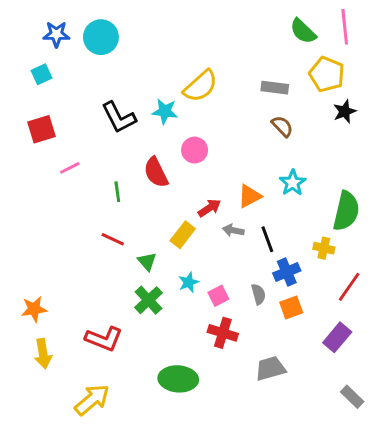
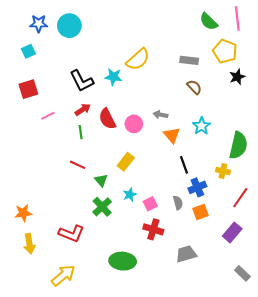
pink circle: (195, 150) -> (134, 124), moved
orange triangle: (250, 196) -> (172, 135), turned -42
red arrow: (209, 208) -> (83, 110), moved
gray arrow: (233, 230) -> (160, 115), moved

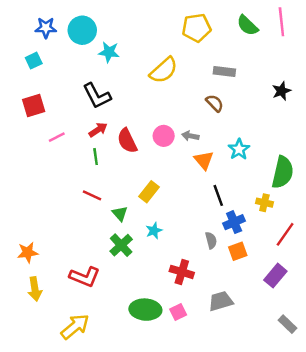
yellow pentagon: (225, 51) -> (196, 28), moved, turned -30
cyan star: (113, 77) -> (109, 52), moved
brown semicircle: (194, 87) -> (215, 103), moved
pink circle: (134, 124) -> (164, 136), moved
pink square: (150, 204) -> (178, 312), moved

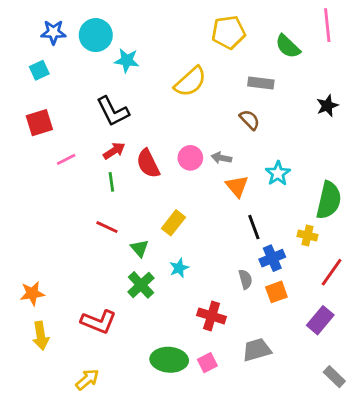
green semicircle: (247, 25) -> (288, 46), moved
yellow arrow: (75, 327) -> (87, 380), size x0.7

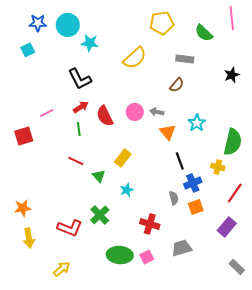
brown semicircle: (250, 120) -> (177, 85), turned 84
red square: (39, 123) -> (24, 136), moved
green cross: (141, 285) -> (100, 215), moved

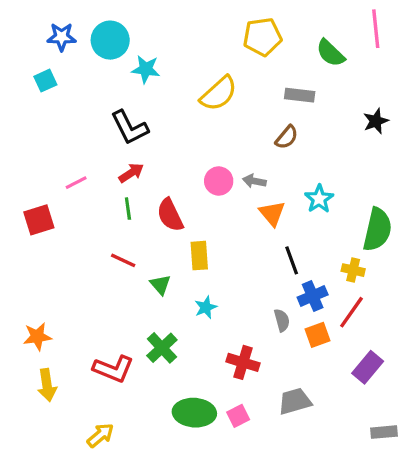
red semicircle: (105, 116) -> (170, 215), moved
yellow rectangle: (123, 158) -> (199, 256), turned -42
red line: (235, 193) -> (351, 312), moved
gray rectangle: (237, 267) -> (384, 432), turned -49

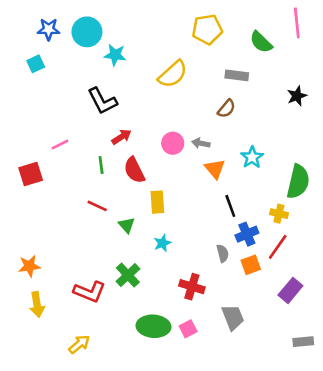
red arrow: (131, 173) -> (122, 137), moved
gray trapezoid: (295, 401) -> (233, 317), turned 84

